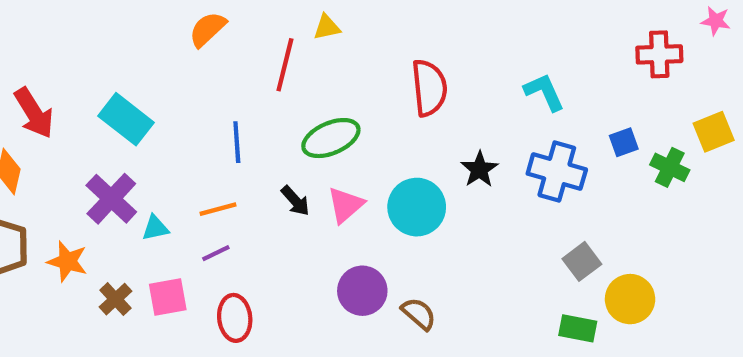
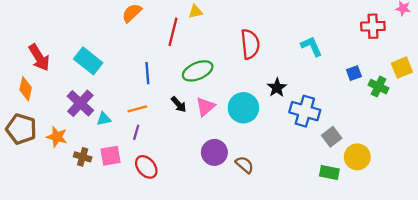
blue cross: (557, 171) -> (305, 111), moved
purple line: (216, 253) -> (136, 132), turned -48
brown cross: (116, 299) -> (83, 157), turned -30
red ellipse: (235, 318) -> (146, 167), turned -35

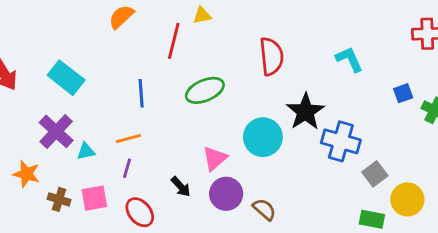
black star: (277, 88) -> (305, 112), size x1.5
black arrow: (179, 104) -> (181, 187), moved
pink triangle: (205, 107) -> (215, 158), moved

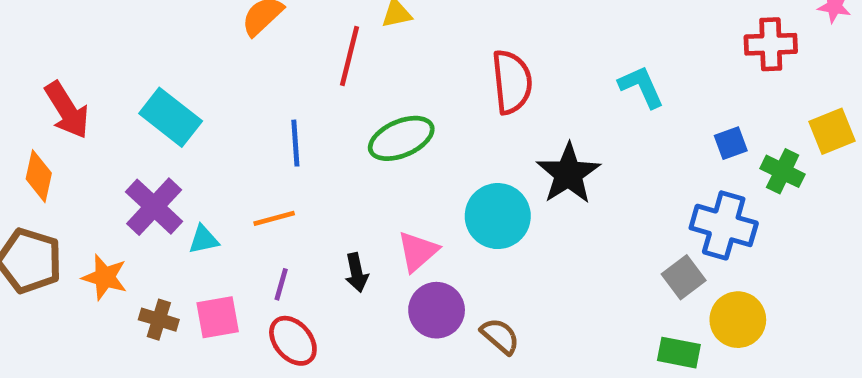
blue cross: (341, 141) -> (724, 225), moved
purple line: (127, 168) -> (281, 284), moved
black arrow: (181, 187) -> (357, 273), moved, turned 30

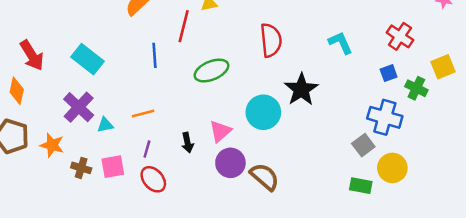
red cross: (771, 44) -> (400, 36), moved, turned 36
blue line: (295, 143) -> (155, 55), moved
brown semicircle: (500, 336) -> (265, 177), size x1.4

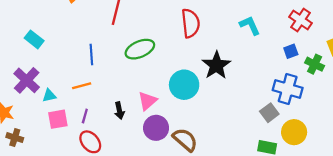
blue line: (155, 55) -> (91, 55), moved
cyan rectangle: (87, 59) -> (34, 39), size x0.7
pink square: (113, 167) -> (58, 119), moved
brown cross: (81, 168) -> (15, 138), moved

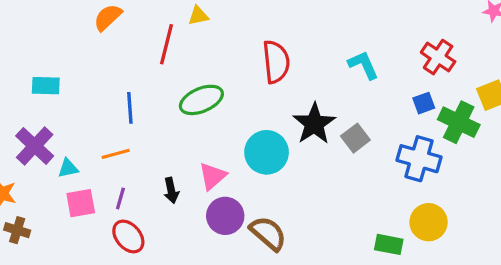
cyan rectangle: (34, 39) -> (46, 86), turned -36
green cross: (315, 64) -> (459, 122), size x1.4
gray square: (269, 113) -> (355, 138), moved

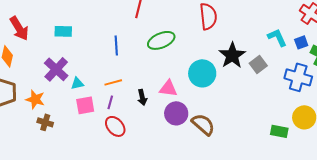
cyan L-shape: (363, 65) -> (277, 37), moved
orange line: (116, 154) -> (113, 82), moved
pink triangle: (213, 176) -> (168, 88), turned 48

